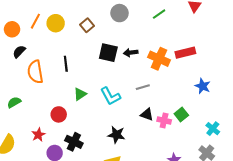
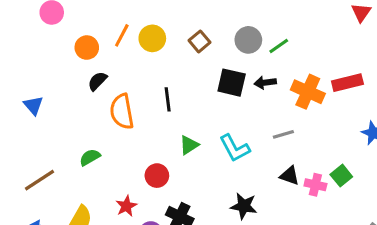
gray circle: (119, 13) -> (248, 40), moved
green line: (159, 14) -> (279, 46), moved

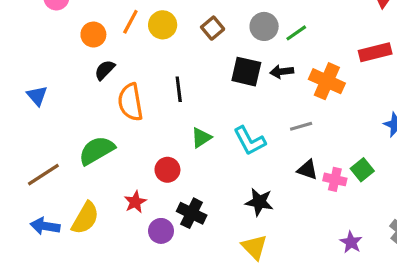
red rectangle: (347, 83) -> (375, 52), moved
green semicircle: (90, 157) -> (97, 150), size x1.6

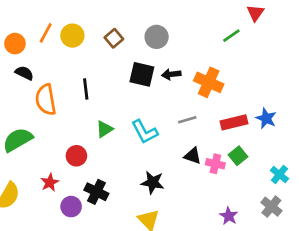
green line: (296, 33) -> (231, 36), moved
red rectangle: (375, 52) -> (234, 122), moved
black semicircle: (105, 70) -> (24, 73), turned 72

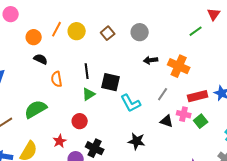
black square: (142, 74) -> (111, 82), moved
orange semicircle: (46, 100) -> (57, 79), size x0.7
gray line: (187, 120) -> (163, 94), turned -40
green triangle: (104, 129) -> (89, 94), moved
pink cross: (215, 164) -> (184, 114), moved

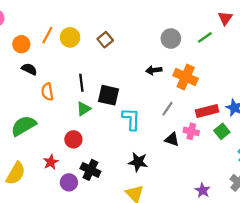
gray circle: (140, 32) -> (171, 39), moved
cyan L-shape: (131, 103) -> (131, 119), turned -150
green square: (201, 121) -> (222, 131), moved

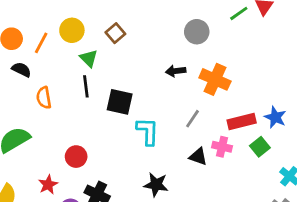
orange line: (47, 35) -> (41, 43), moved
green line: (205, 37) -> (239, 13), moved
green triangle: (84, 109) -> (89, 58), moved, turned -42

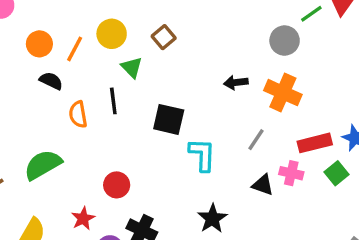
gray circle: (197, 32) -> (285, 41), moved
black line: (86, 86) -> (113, 101), moved
black star: (156, 185) -> (212, 218), turned 30

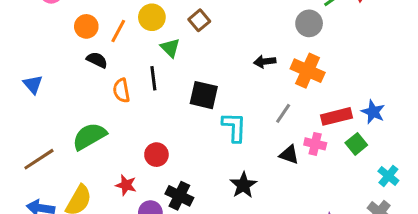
red star: (83, 218) -> (126, 185), turned -30

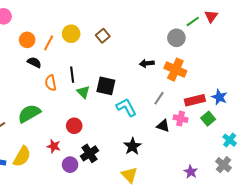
green triangle: (170, 48) -> (83, 92), moved
cyan L-shape: (234, 127) -> (126, 107), turned -30
black cross: (179, 196) -> (89, 153), turned 30

